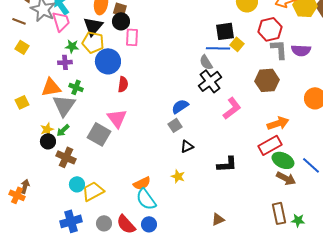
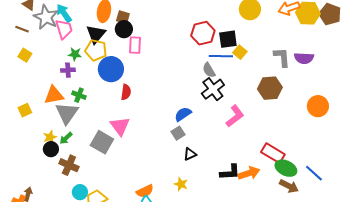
red hexagon: (270, 29) -> (203, 33), moved
orange arrow: (278, 123) -> (249, 173), moved
red rectangle: (270, 145) -> (273, 153), turned 60

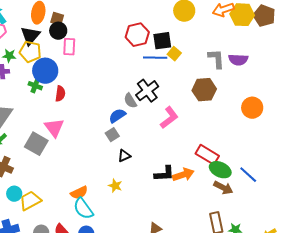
gray semicircle: (209, 70) -> (130, 101), moved
green cross: (79, 95) -> (35, 86), moved

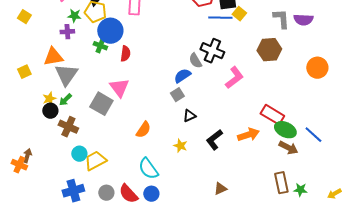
black cross: (147, 91) -> (212, 51), turned -30
black L-shape: (164, 174) -> (214, 140), moved, turned 145
orange semicircle: (79, 193) -> (143, 130), moved, turned -30

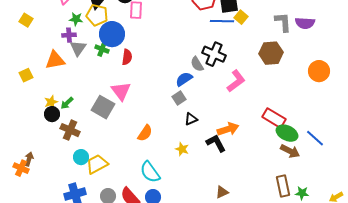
gray triangle: (66, 75) -> (78, 48), moved, size x0.7
orange arrow: (248, 135) -> (228, 129), moved
black L-shape: (214, 140) -> (216, 143), turned 100

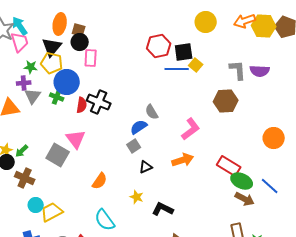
black cross: (214, 54) -> (99, 102), moved
orange circle: (319, 71) -> (274, 138), moved
orange arrow: (228, 129) -> (183, 160), moved
black L-shape: (216, 143) -> (163, 209), moved, turned -35

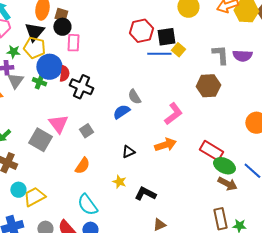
red semicircle: (82, 105) -> (64, 74), moved
gray square: (134, 146) -> (86, 131), moved

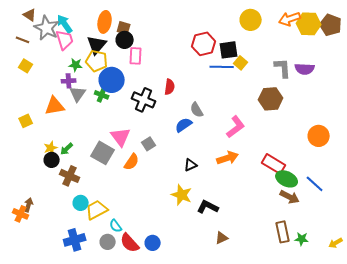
red semicircle: (64, 74) -> (170, 87), moved
orange semicircle: (82, 166) -> (132, 162), moved
yellow star: (119, 182) -> (182, 195), size x1.5
cyan semicircle: (87, 205) -> (116, 226), moved, size x0.6

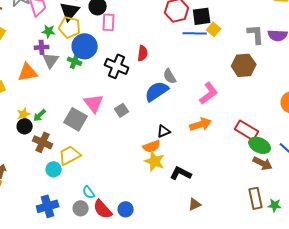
blue semicircle: (184, 125) -> (157, 91), size x1.4
orange semicircle: (132, 162) -> (152, 146), moved, turned 36
yellow trapezoid: (97, 210) -> (70, 155), moved

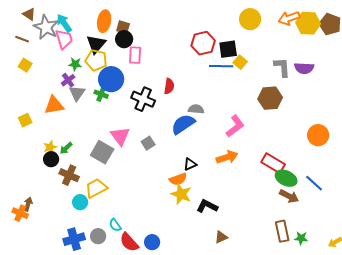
purple cross: (42, 47) -> (68, 80), turned -32
gray semicircle: (170, 76) -> (196, 109), turned 126
gray circle: (81, 208) -> (98, 236), moved

